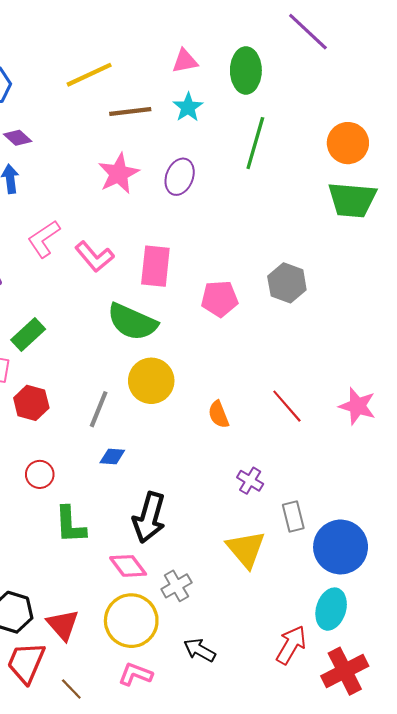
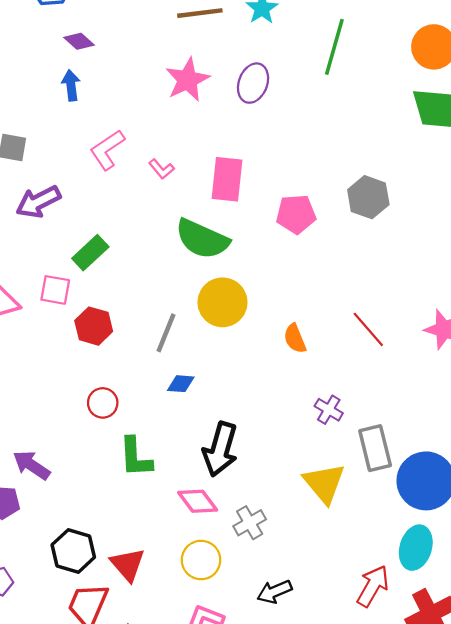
pink L-shape: (94, 257) -> (161, 169), size x0.6
gray rectangle: (293, 516) -> (375, 448), size x1.4
yellow circle: (131, 621) -> (201, 560), size x0.7
black arrow: (200, 650) -> (274, 592), turned -52

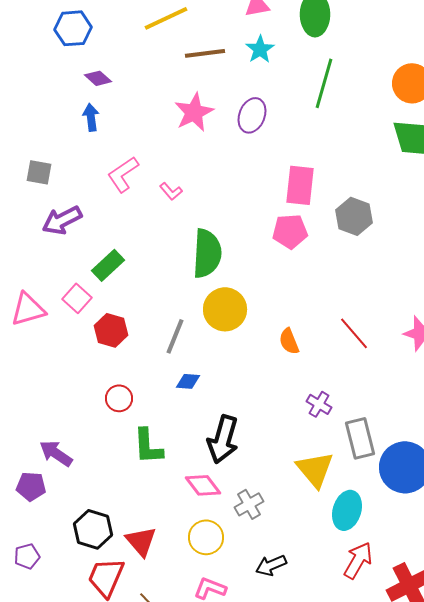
pink rectangle: (227, 179) -> (300, 185), moved
green semicircle: (202, 239) -> (207, 253), turned -111
pink square: (55, 290) -> (77, 298), turned 32
cyan ellipse: (416, 548) -> (347, 510), moved

